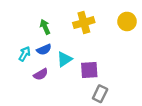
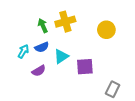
yellow circle: (127, 21) -> (106, 30), moved
yellow cross: (84, 23) -> (65, 22), moved
gray rectangle: (100, 94) -> (113, 89), moved

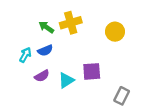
green arrow: (43, 26) -> (46, 27), turned -32
cyan triangle: (61, 56) -> (66, 80), moved

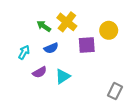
yellow cross: (71, 23) -> (67, 22), turned -36
blue semicircle: (45, 50) -> (51, 48), moved
purple square: (92, 71) -> (87, 45), moved

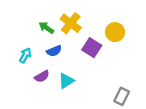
purple square: (87, 45) -> (92, 48), turned 36

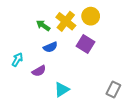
yellow circle: (115, 32) -> (91, 16), moved
cyan arrow: (25, 55) -> (17, 60), moved
cyan triangle: (66, 81) -> (62, 90), moved

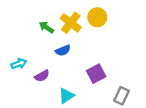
purple square: (85, 44) -> (96, 74), moved, turned 30
blue semicircle: (50, 47) -> (63, 50), moved
cyan arrow: (17, 60) -> (19, 64), turned 40

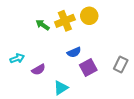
yellow cross: (71, 23) -> (65, 21), turned 30
blue semicircle: (63, 50) -> (74, 52), moved
gray rectangle: (122, 96) -> (121, 64), moved

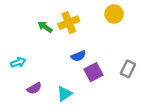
yellow circle: (89, 16) -> (114, 14), moved
purple semicircle: (39, 70) -> (34, 88), moved

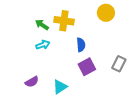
yellow cross: (69, 23) -> (64, 21), turned 30
blue semicircle: (78, 56) -> (81, 45), moved, turned -72
cyan arrow: (18, 62) -> (43, 45), moved

